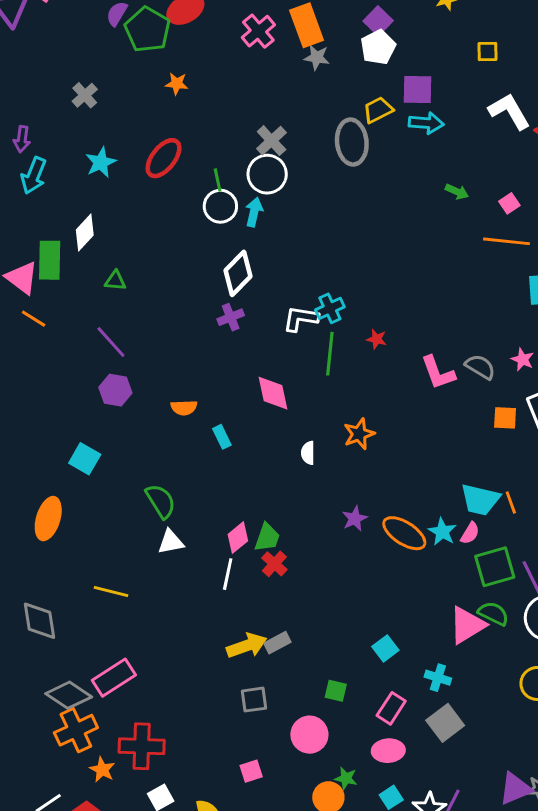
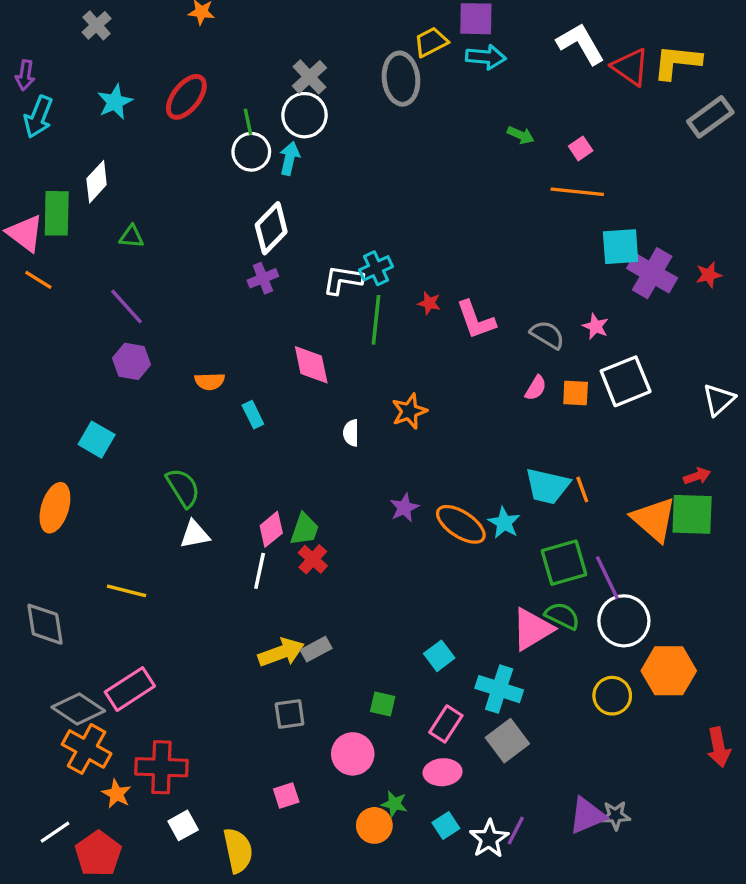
pink L-shape: (438, 373) -> (476, 320), moved
pink semicircle: (470, 533) -> (536, 388), moved
cyan cross: (438, 678) -> (499, 689), size x1.5
orange cross: (76, 730) -> (87, 749), turned -36

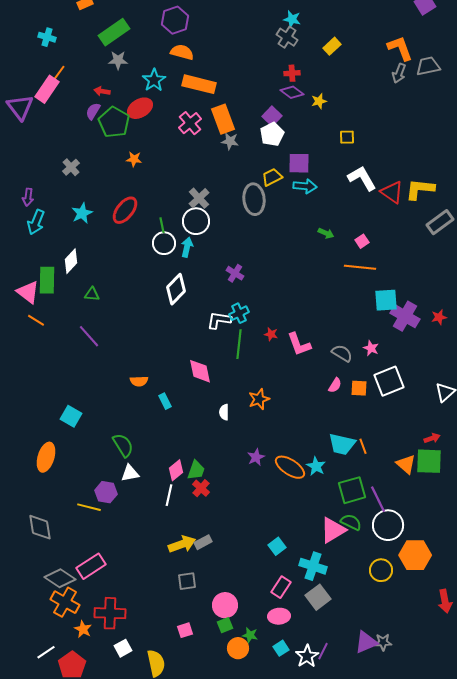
purple cross: (263, 278) -> (235, 273), moved, turned -36
purple hexagon: (131, 361) -> (106, 492), moved
orange triangle: (654, 519) -> (406, 464), size x0.7
green square: (383, 704) -> (225, 625), moved, turned -35

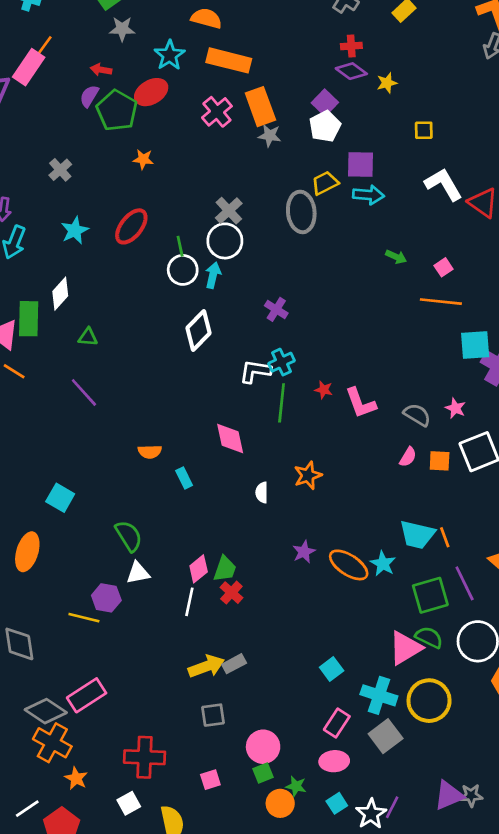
purple line: (378, 499) -> (465, 583), moved
yellow circle: (381, 570) -> (429, 701), moved, size x1.4
red cross: (110, 613) -> (145, 757), moved

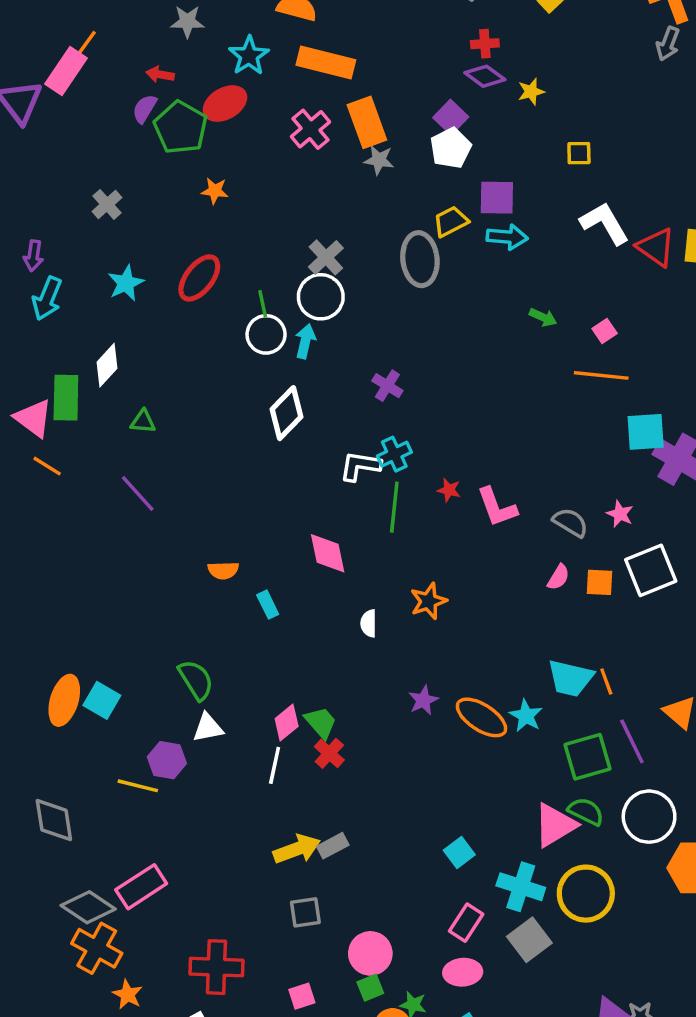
cyan square: (60, 498) -> (102, 700), moved
green trapezoid: (225, 569) -> (321, 723), turned -60

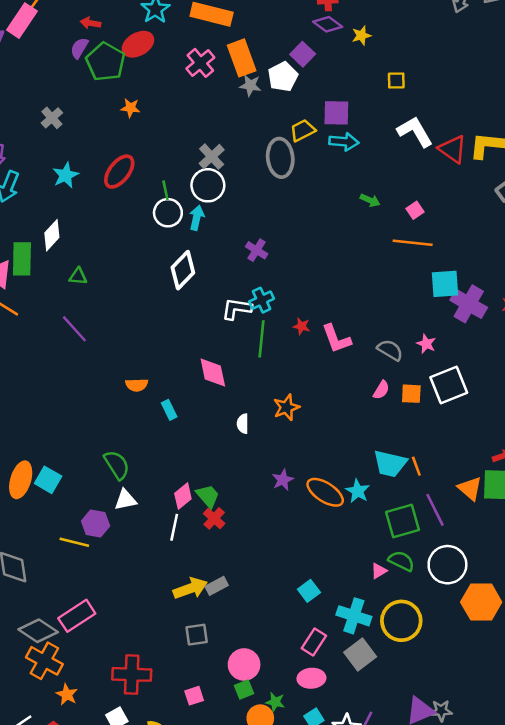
white pentagon: (451, 148) -> (283, 77), moved
pink triangle: (555, 825) -> (379, 571), size x0.5

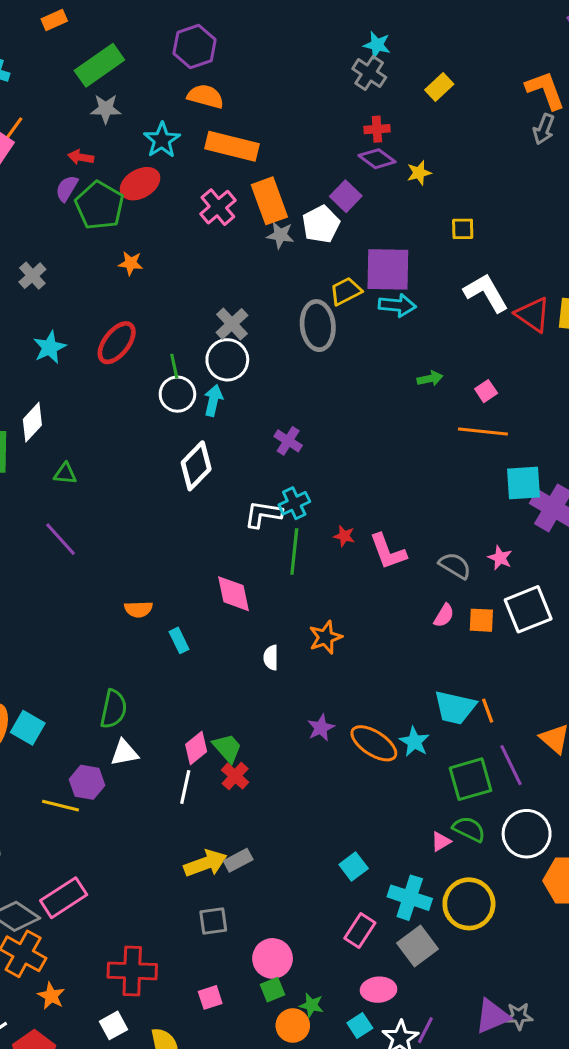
purple square: (336, 113) -> (388, 269), size x1.4
green arrow: (370, 200) -> (430, 379), turned -36
green semicircle: (117, 465) -> (114, 709), turned 44
pink ellipse: (311, 678) -> (379, 990), moved

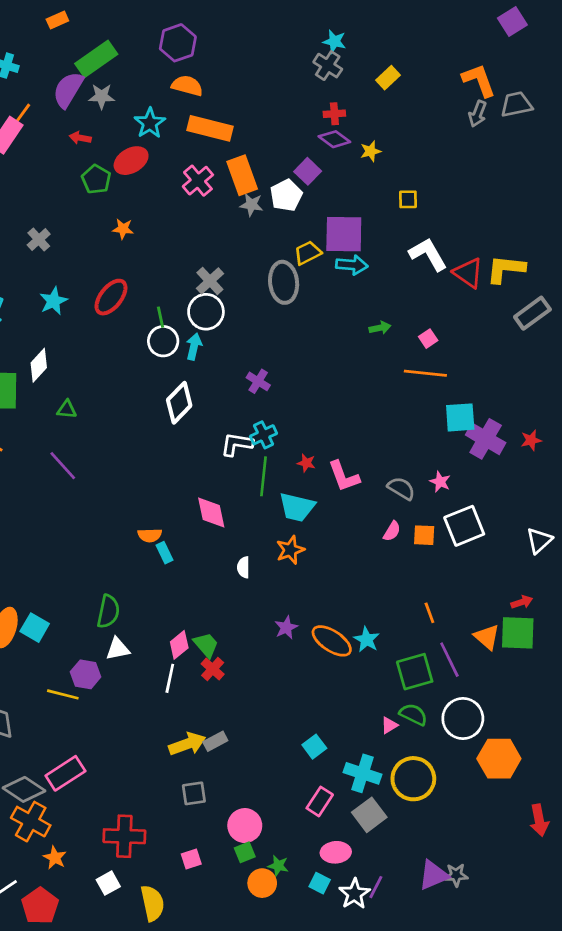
purple semicircle: (67, 188) -> (68, 90), moved, size x1.6
green pentagon: (99, 206) -> (96, 179), size x0.7
orange semicircle: (138, 609) -> (150, 535), moved
cyan trapezoid: (455, 707) -> (297, 507), moved
cyan square: (360, 1025) -> (320, 883), turned -30

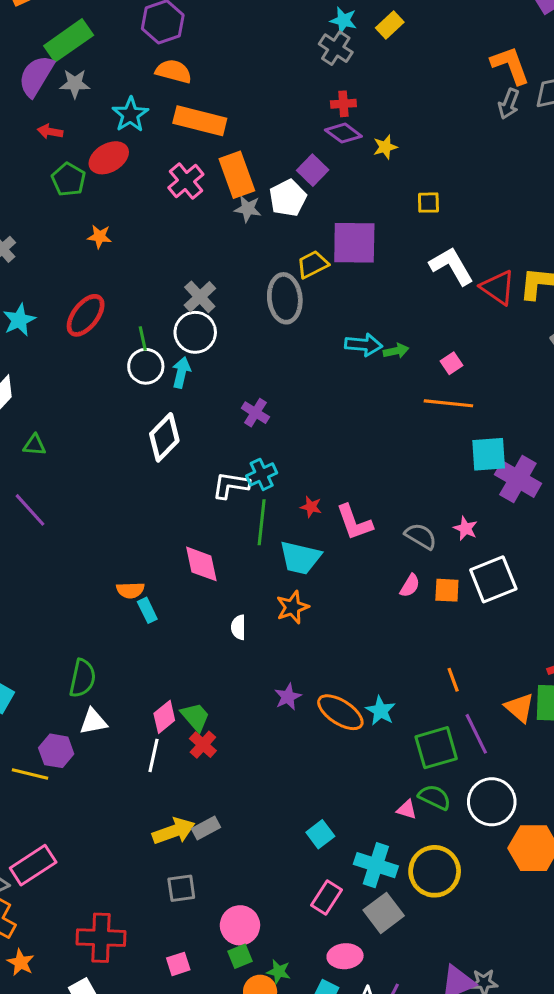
yellow rectangle: (388, 78) -> (390, 25), moved
cyan arrow: (352, 265) -> (364, 345), moved
pink triangle: (389, 725) -> (407, 810), turned 48

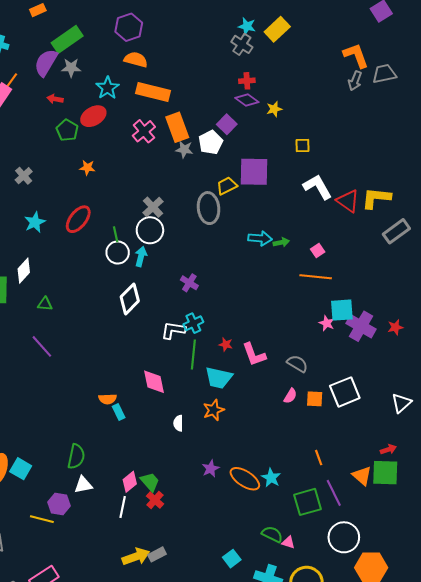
yellow rectangle: (390, 25) -> (277, 29), size x1.4
pink star: (465, 528) -> (327, 323), moved
green semicircle: (435, 797) -> (272, 534), moved

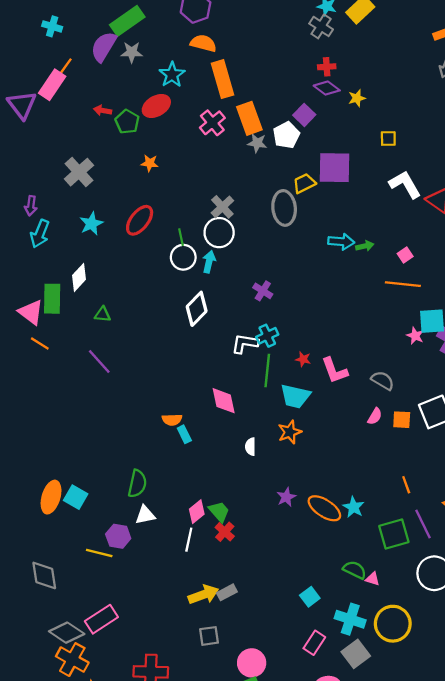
orange rectangle: (153, 92) -> (222, 79), turned 60
red arrow: (55, 99) -> (103, 110), moved
gray cross: (24, 176) -> (79, 172), size x1.5

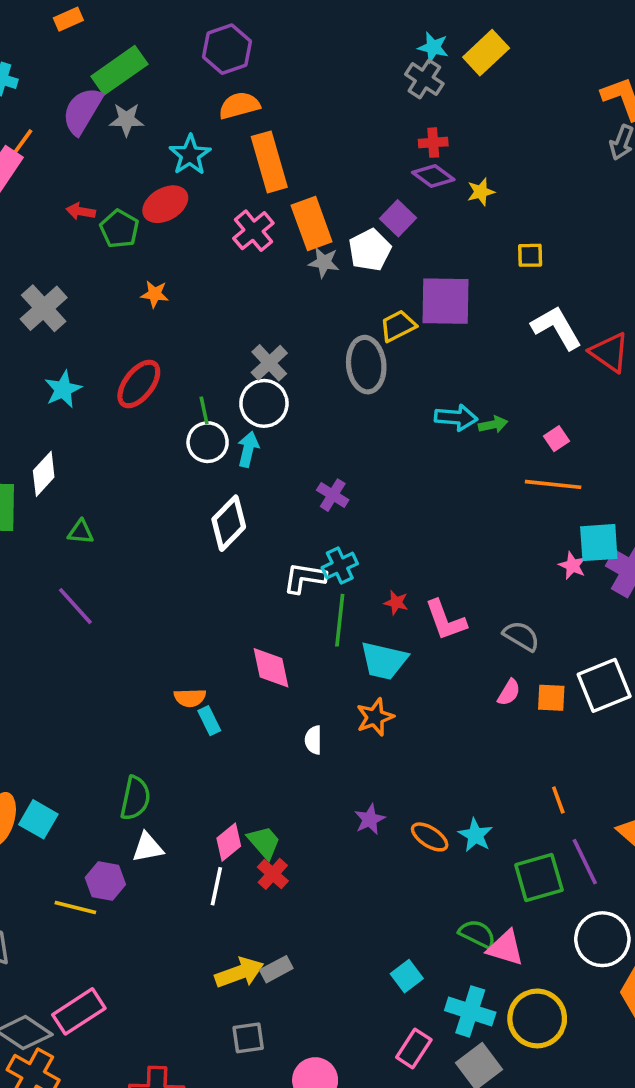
orange semicircle: (203, 43) -> (239, 106), turned -30
orange ellipse: (324, 508) -> (430, 837), size x0.7
pink triangle: (373, 579) -> (505, 948), size x1.6

